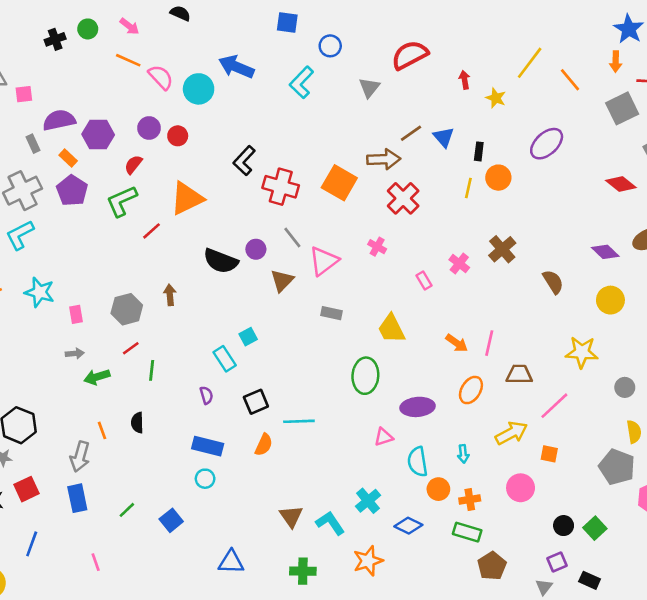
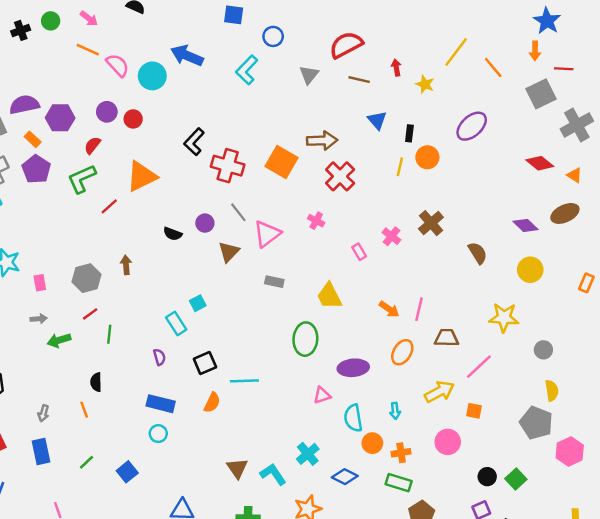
brown line: (411, 133) -> (359, 80), moved, turned 48
black semicircle: (221, 261) -> (173, 234), size x0.6
orange line: (102, 430) -> (84, 410), moved
gray arrow: (80, 456) -> (43, 413), size x0.6

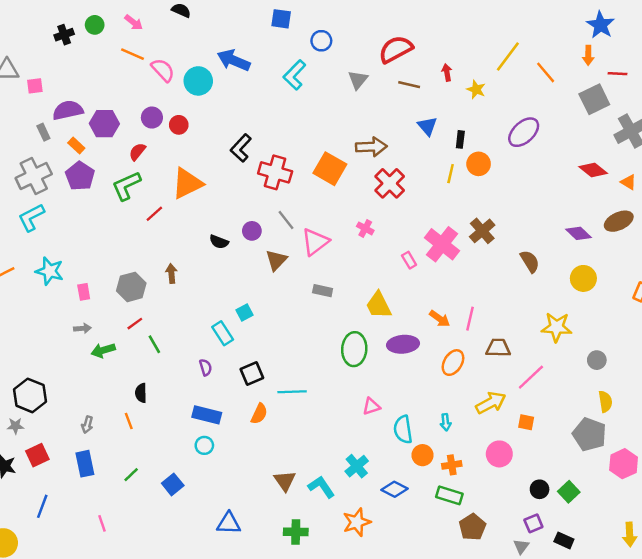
pink cross: (392, 236) -> (442, 244), size x1.8
green line: (109, 334) -> (154, 344), turned -36
purple ellipse: (353, 368) -> (403, 344), moved

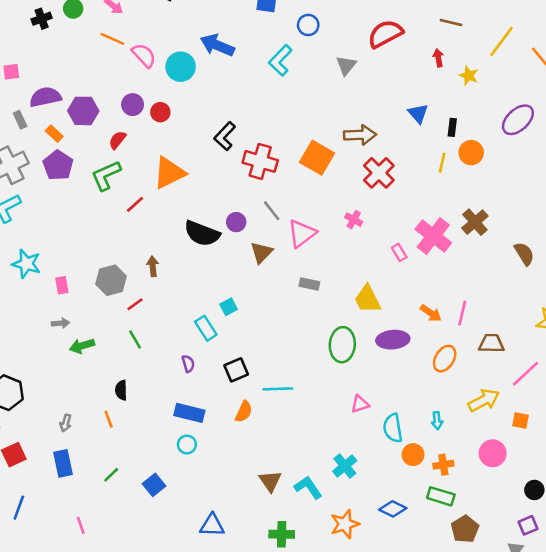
brown line: (409, 85) -> (451, 22), moved
black semicircle: (219, 242) -> (202, 233), size x1.8
red line: (135, 324) -> (135, 304), moved
blue diamond: (394, 489) -> (393, 509), moved

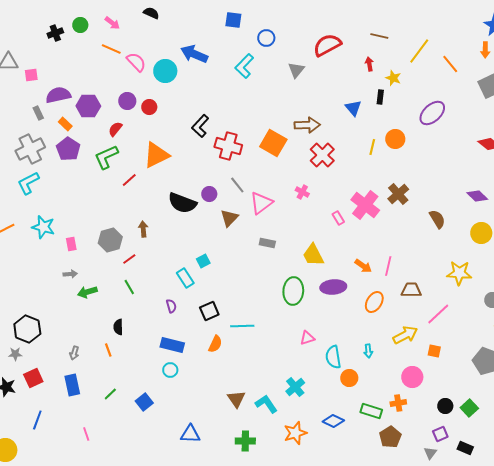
black rectangle: (452, 127) -> (380, 97), moved
orange cross: (443, 465) -> (398, 403), moved

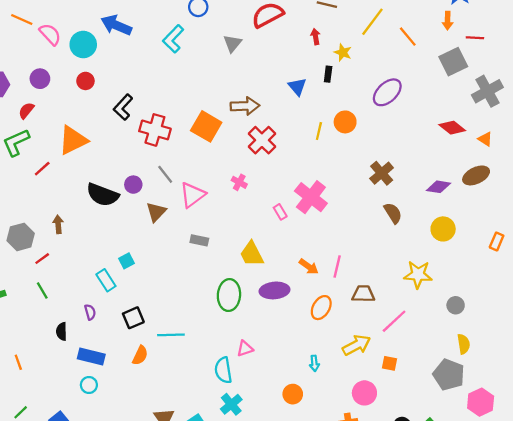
red circle: (149, 107) -> (85, 81), moved
brown cross: (398, 194) -> (382, 173), moved
purple diamond: (477, 196) -> (438, 187), turned -35
black semicircle: (118, 327) -> (62, 331), moved
cyan semicircle: (333, 357) -> (223, 370), moved

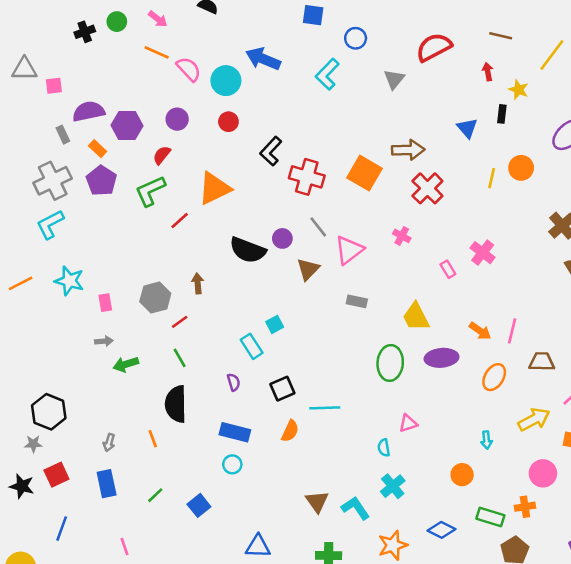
pink cross: (311, 197) -> (483, 253), size x0.7
black semicircle: (62, 331) -> (176, 404), moved, size x1.8
cyan semicircle: (223, 370) -> (384, 448), size x0.6

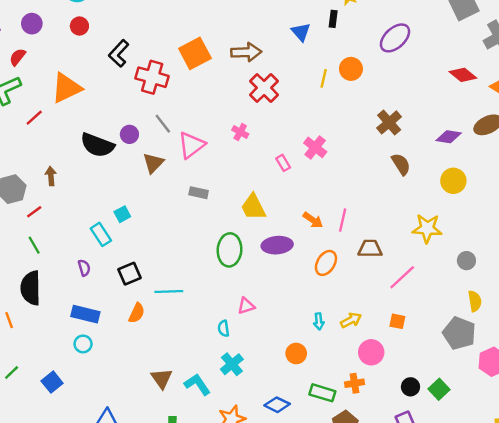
orange square: (365, 173) -> (195, 53), moved, turned 32
yellow arrow: (534, 419) -> (351, 320), moved, size x0.7

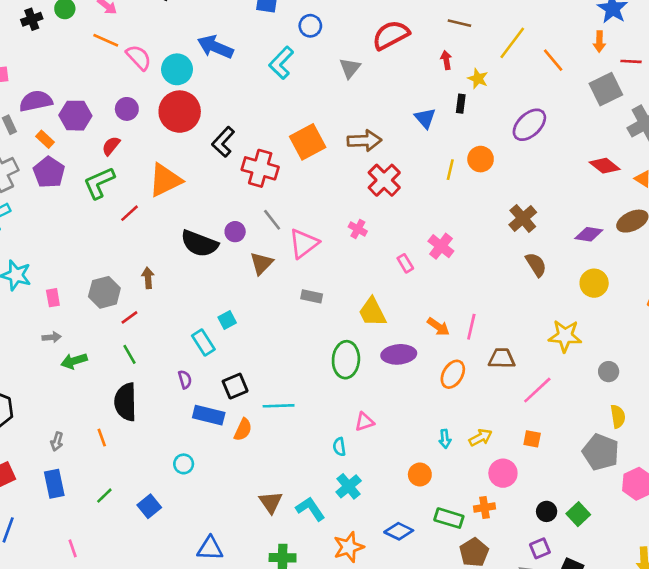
red circle: (79, 26) -> (180, 112), size x2.0
blue rectangle: (85, 314) -> (209, 415), moved

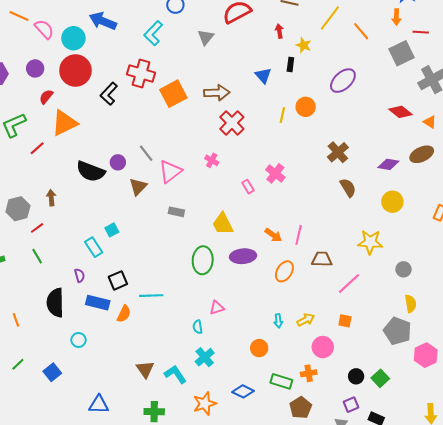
red semicircle: (111, 146) -> (46, 97), moved
red cross: (260, 168) -> (141, 74), moved
black semicircle: (126, 402) -> (55, 303), moved

